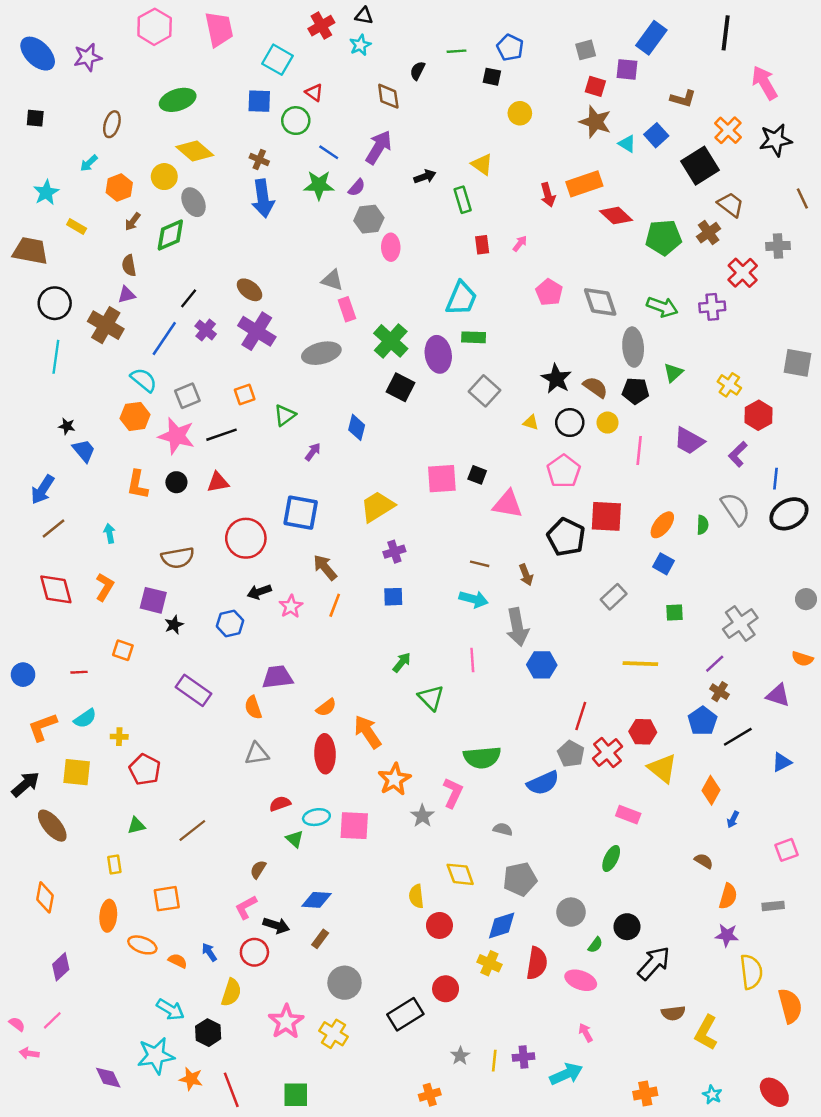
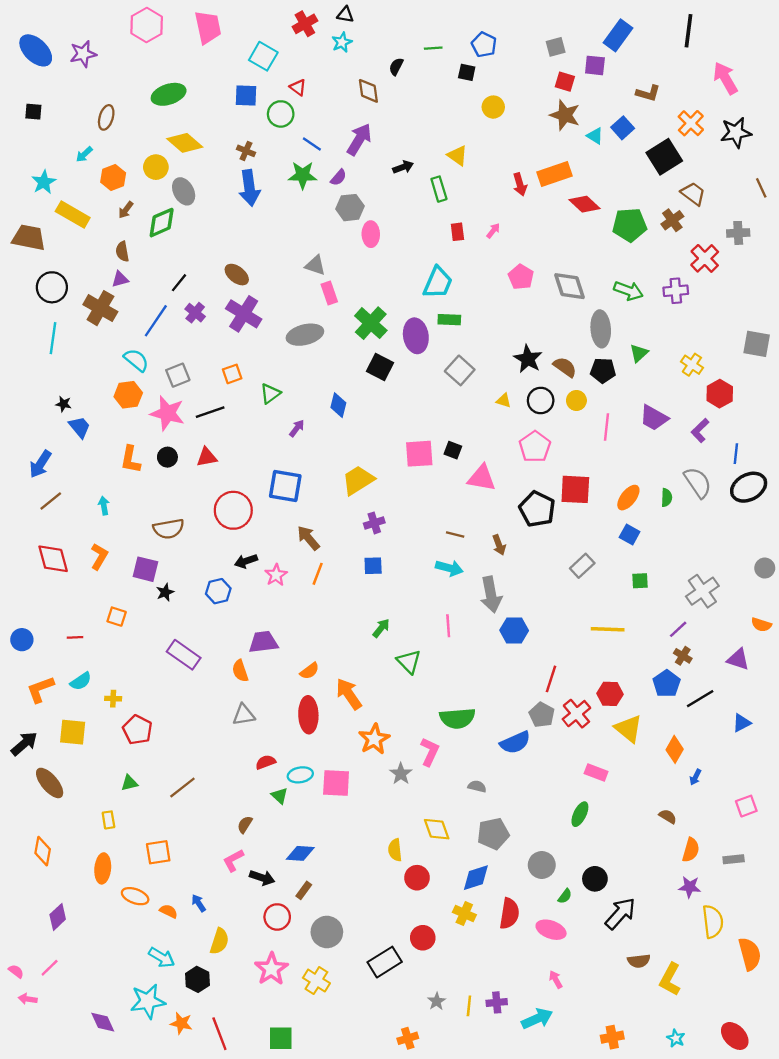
yellow rectangle: (77, 226) -> (73, 214), size x1.8
red circle: (254, 952) -> (277, 917), moved

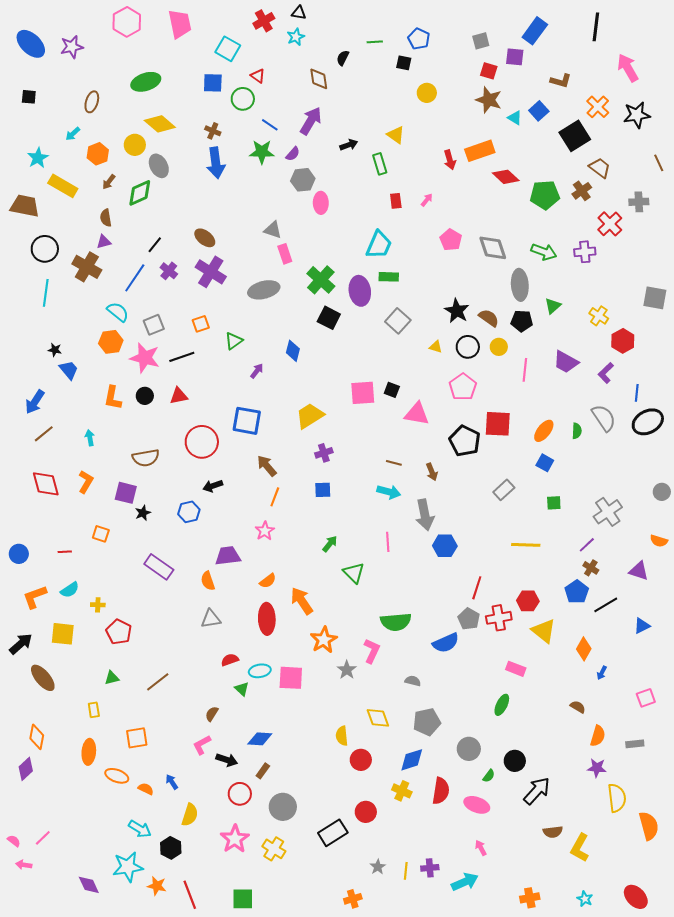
pink star: (276, 575) -> (265, 531), moved
red cross: (576, 714) -> (499, 618), turned 30
purple diamond: (58, 917) -> (26, 769), moved

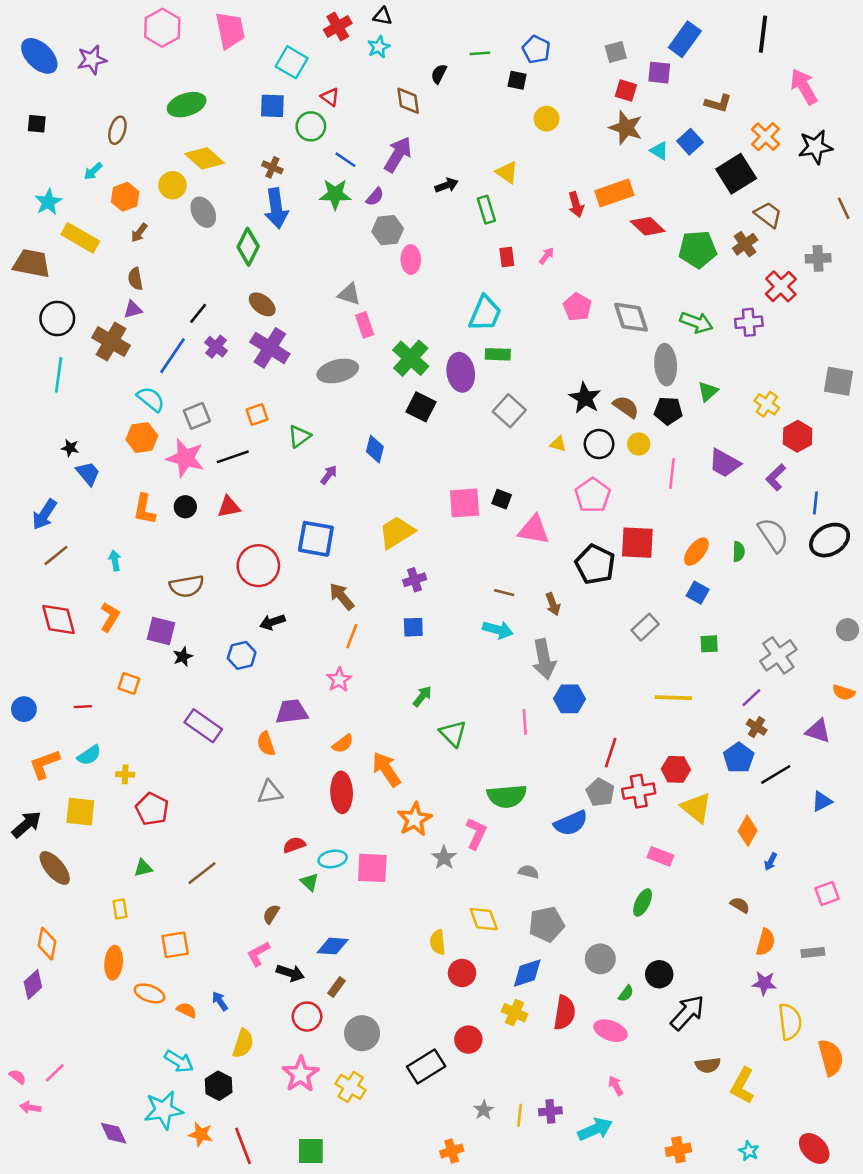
green diamond: (140, 193) -> (248, 247), moved, turned -40
pink line: (388, 542) -> (525, 722), moved

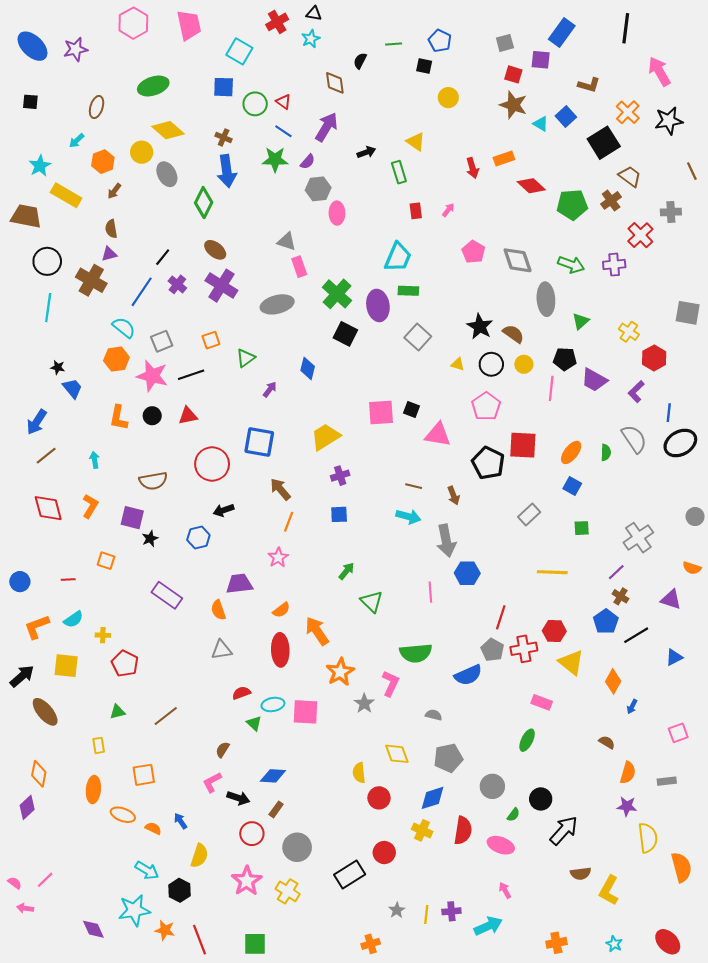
red triangle: (330, 97) -> (283, 102), moved
orange rectangle: (614, 193) -> (504, 158), size x0.7
black pentagon: (668, 411) -> (565, 359), moved

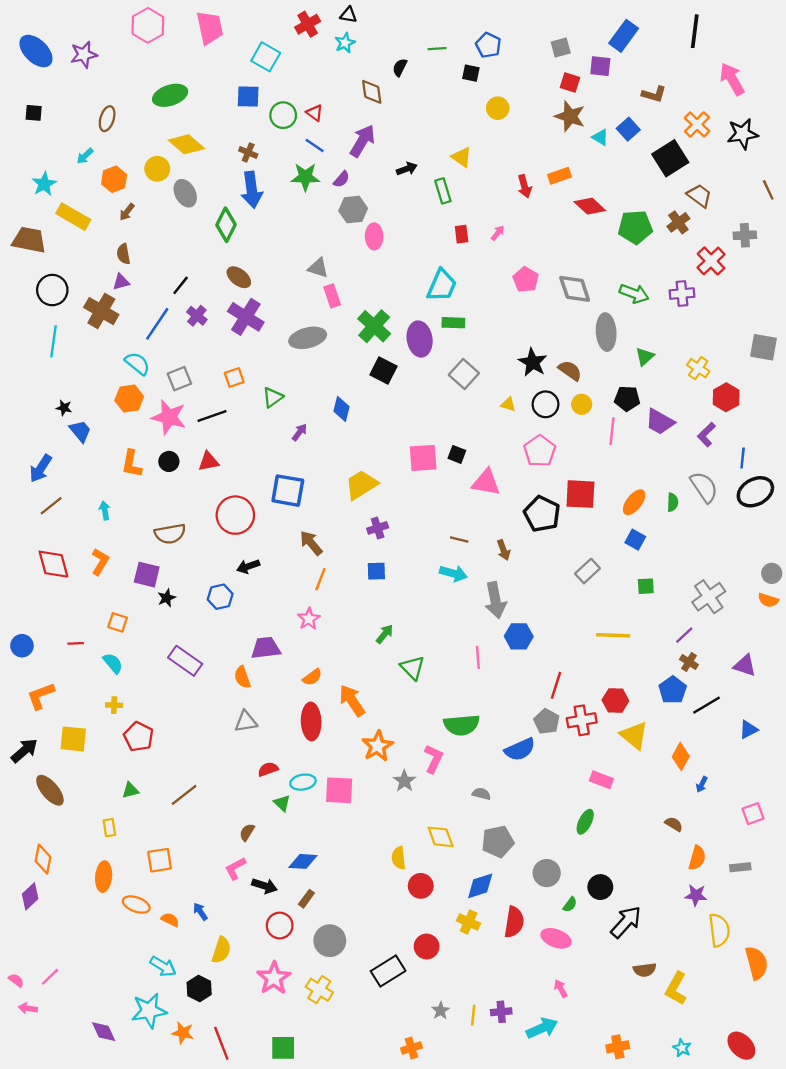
orange semicircle: (692, 568) -> (768, 600), moved
cyan semicircle: (73, 619) -> (113, 663), moved, turned -96

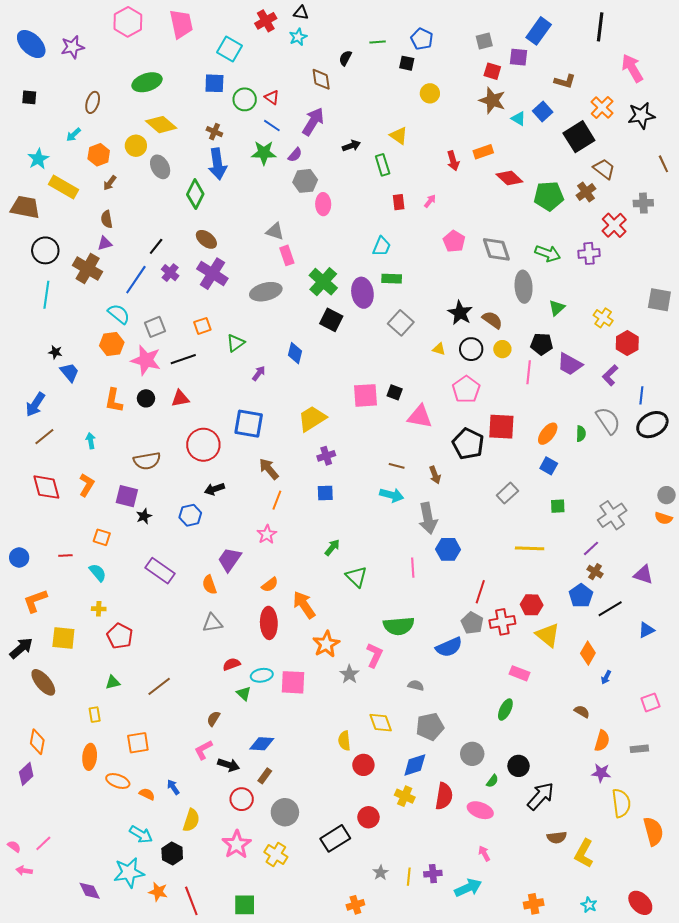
cyan trapezoid: (442, 285) -> (382, 246), size x0.7
purple trapezoid: (266, 648) -> (230, 560), turned -48

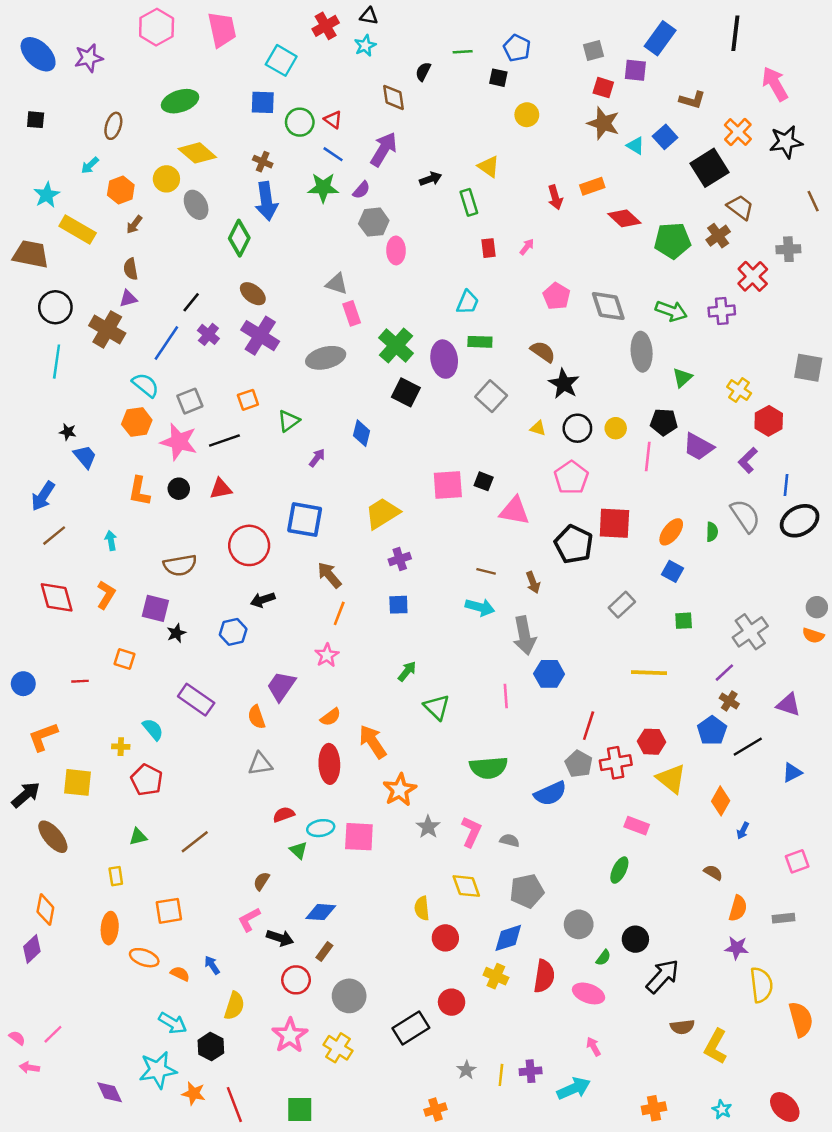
brown semicircle: (492, 320) -> (543, 352), moved
cyan semicircle: (98, 573) -> (153, 729), moved
pink L-shape: (375, 655) -> (471, 832), moved

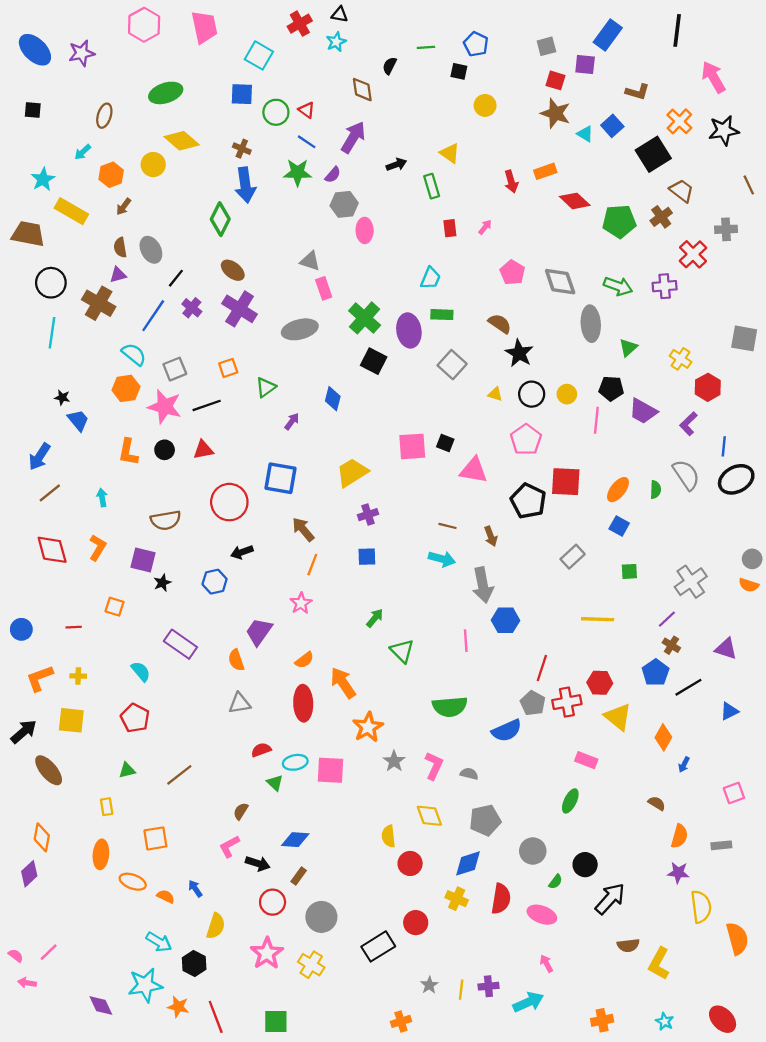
gray ellipse: (196, 205) -> (151, 250), moved
yellow cross: (121, 747) -> (78, 676), moved

